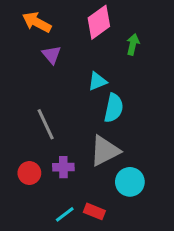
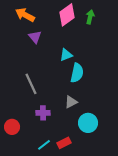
green arrow: (133, 44) -> (90, 17), moved
gray triangle: (105, 151) -> (71, 102), size x0.6
red circle: (29, 173) -> (12, 127), moved
red rectangle: (94, 211) -> (64, 143), turned -48

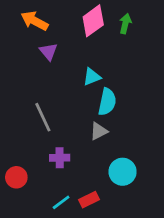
gray triangle: (71, 102) -> (99, 131), moved

